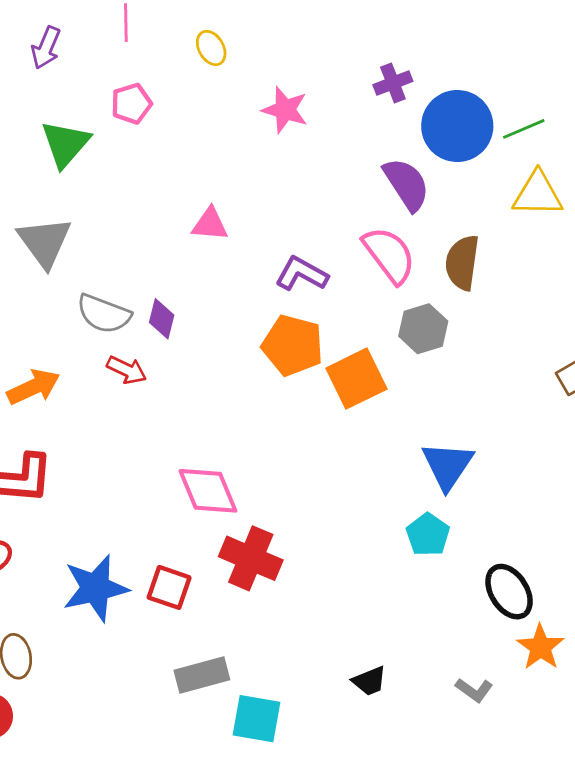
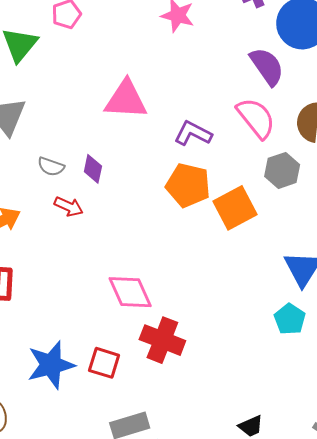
pink triangle: (210, 224) -> (126, 100), size x1.6
gray semicircle: (104, 314) -> (51, 167), size x0.7

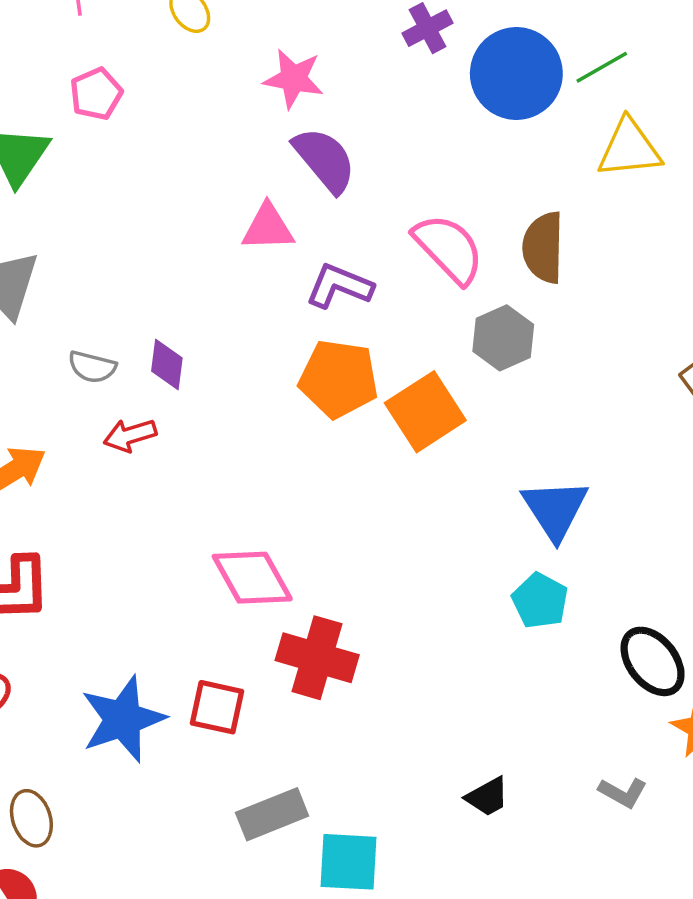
purple semicircle: (267, 66) -> (325, 160), moved
pink triangle: (126, 100) -> (268, 228), moved, size x0.7
red arrow: (69, 207) -> (130, 435), turned 144

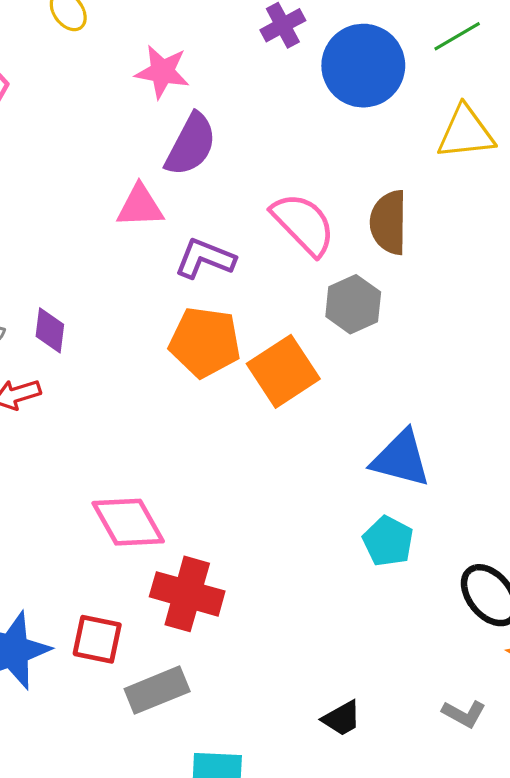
green line: (602, 67) -> (457, 36), moved
purple semicircle: (325, 160) -> (191, 145), turned 68
blue triangle: (555, 509) -> (401, 459), turned -42
gray rectangle: (272, 814) -> (157, 690), moved

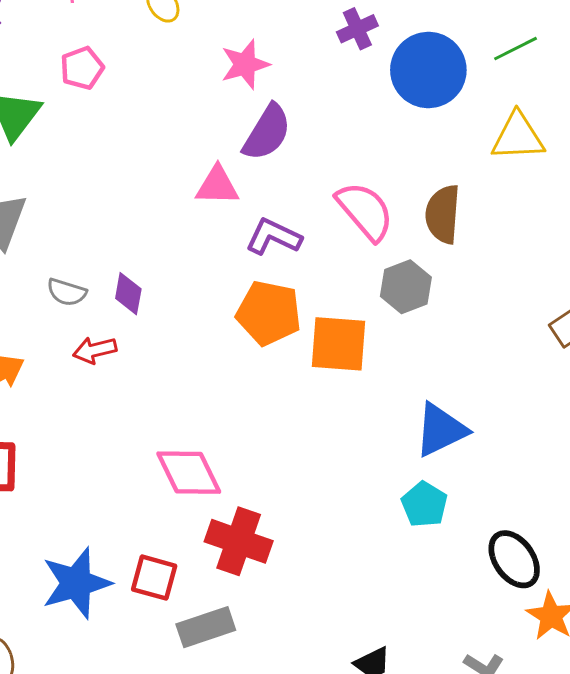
pink star: (162, 72) -> (245, 64), turned -30
orange square: (283, 371) -> (338, 344), turned 34
blue triangle: (401, 459) -> (441, 430), turned -44

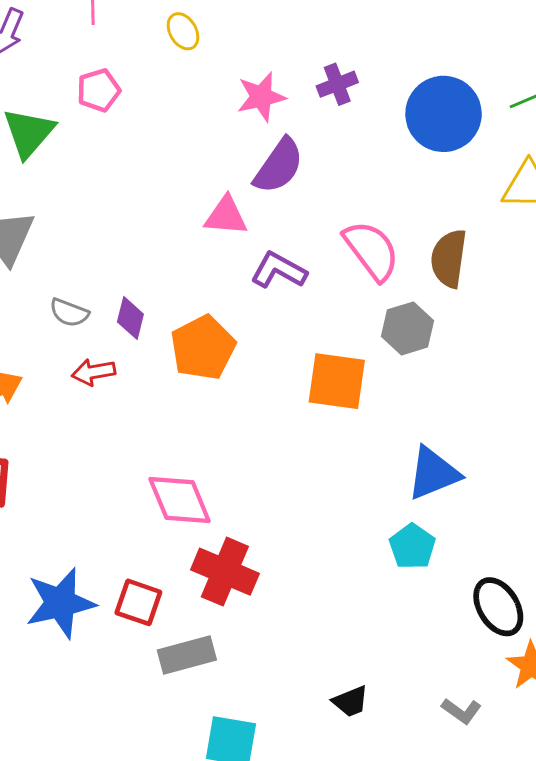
purple cross: (357, 29) -> (337, 84), moved
orange pentagon: (269, 313) -> (203, 348), moved, turned 30

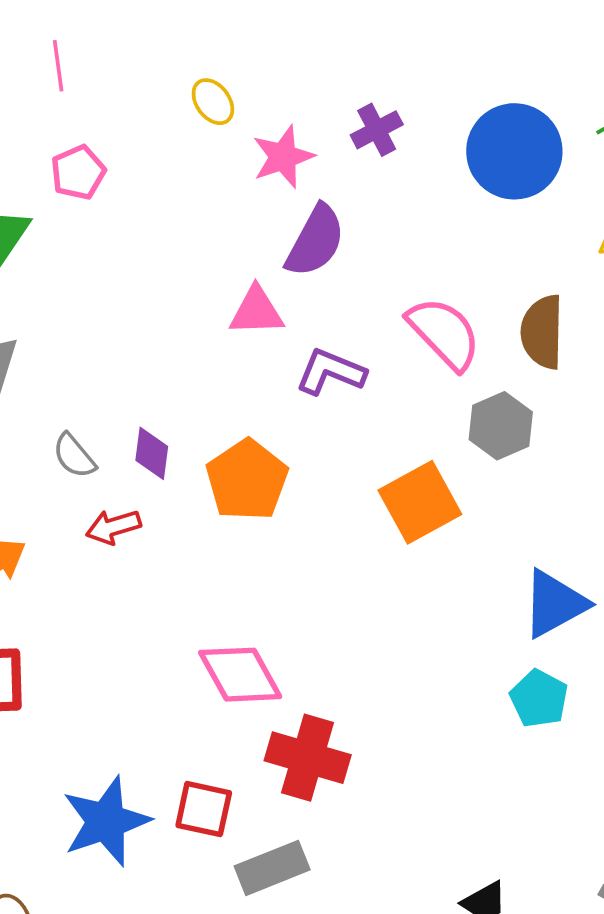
yellow ellipse: (183, 31) -> (213, 102), moved
gray semicircle: (69, 313) -> (74, 456), turned 36
orange square: (337, 381) -> (420, 502), turned -30

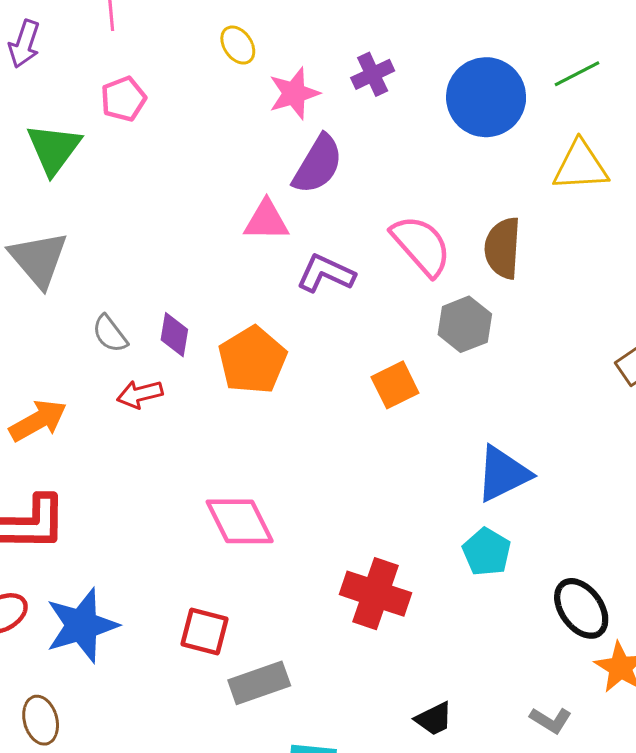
orange square: (420, 502) -> (395, 385), size x0.7
red cross: (308, 758) -> (376, 594), moved
blue star: (106, 821) -> (82, 625), moved

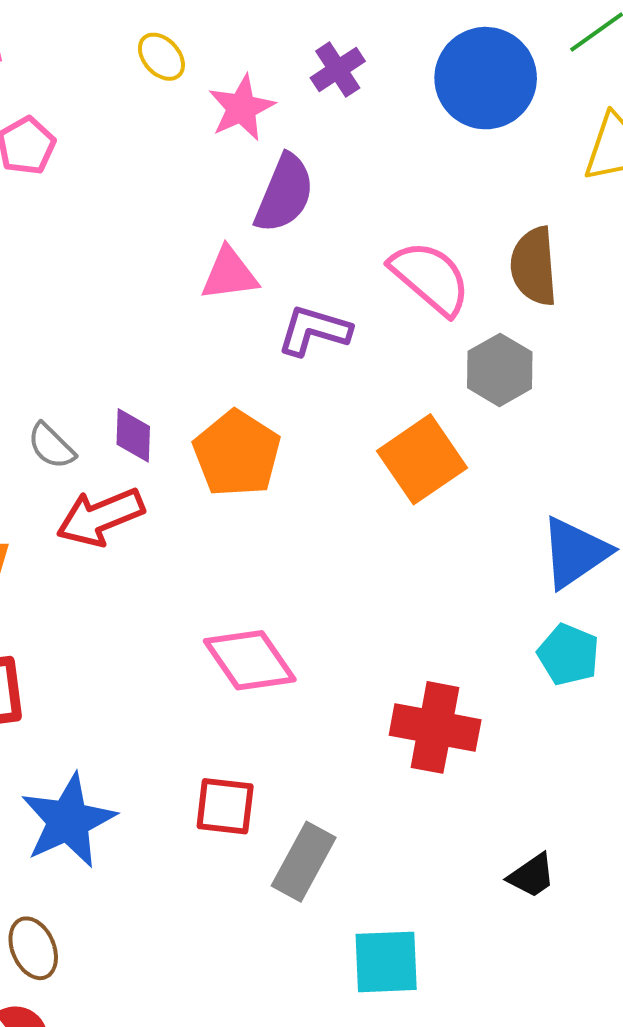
orange square: (395, 385) -> (422, 459), size x1.4
red arrow: (140, 394) -> (100, 517), size x1.5
gray rectangle: (259, 683) -> (304, 862), turned -34

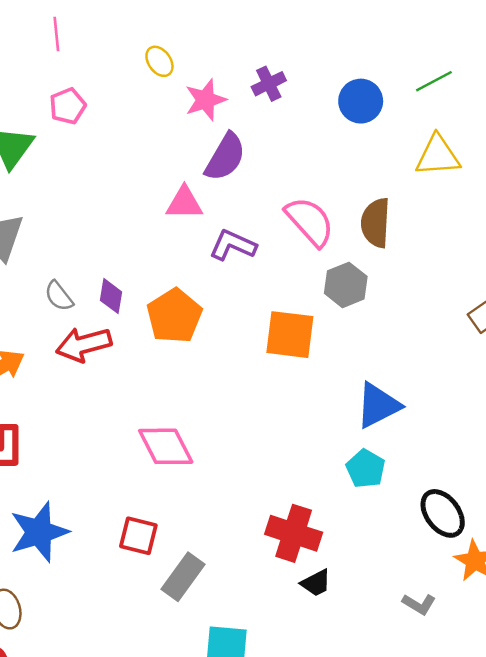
blue circle: (486, 78) -> (361, 101), size x0.7
orange square: (422, 459) -> (290, 335), turned 34
red cross: (435, 727) -> (294, 533), moved
black trapezoid: (532, 876) -> (316, 583), moved

